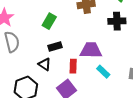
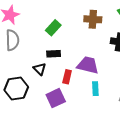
cyan rectangle: (103, 72) -> (95, 89), turned 32

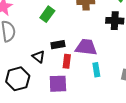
black rectangle: (54, 54) -> (58, 45), moved
purple square: (56, 98) -> (58, 84), turned 30

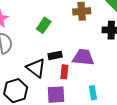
black triangle: (39, 57) -> (36, 68), size x1.5
cyan rectangle: (96, 70) -> (93, 93), moved

